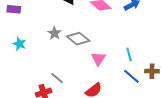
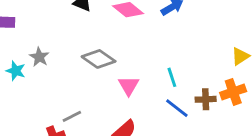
gray star: (54, 33) -> (39, 57), moved
gray line: (57, 78) -> (72, 116), turned -64

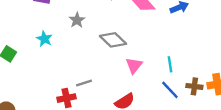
gray star: (39, 57) -> (77, 20), moved

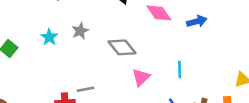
gray star: (77, 20) -> (80, 31), moved
cyan line: (170, 64) -> (180, 69), moved

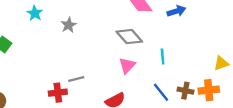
cyan star: (49, 37) -> (35, 13), moved
gray diamond: (122, 47) -> (129, 37), moved

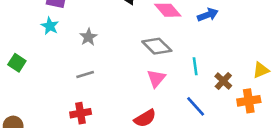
gray line: (76, 79) -> (85, 74), moved
brown cross: (185, 91) -> (223, 81), moved, turned 35

